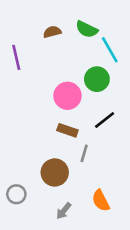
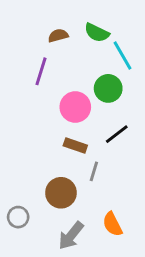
purple line: (16, 57) -> (41, 71), moved, turned 30
gray arrow: (64, 211) -> (71, 236), size x1.5

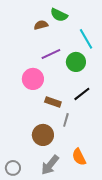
green semicircle: (97, 33) -> (59, 15), moved
purple line: (41, 71) -> (51, 54), moved, turned 48
pink circle: (75, 107) -> (33, 79), moved
gray circle: (18, 217) -> (13, 168), moved

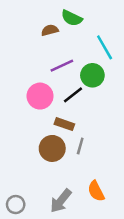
black line: (82, 94) -> (73, 95), moved
brown circle: (43, 135) -> (52, 148), moved

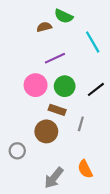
green circle: (92, 75) -> (65, 86), moved
black line: (73, 95) -> (96, 89), moved
gray line: (80, 146) -> (81, 124), moved
gray circle: (16, 205) -> (17, 151), moved

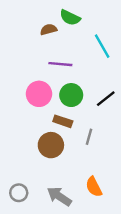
purple line: (55, 58) -> (60, 64), turned 30
gray circle: (17, 151) -> (19, 193), moved
gray arrow: (54, 178) -> (59, 196), turned 85

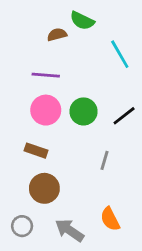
purple line: (60, 64) -> (46, 75), moved
brown rectangle: (63, 121) -> (36, 151), moved
brown circle: (51, 145) -> (44, 188), moved

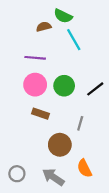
cyan line: (120, 54) -> (74, 40), moved
brown rectangle: (36, 151) -> (40, 114), moved
brown circle: (44, 188) -> (60, 145), moved

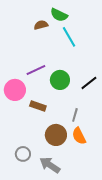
purple line: (35, 58) -> (36, 70), moved, turned -30
pink circle: (35, 85) -> (15, 90), moved
orange semicircle: (84, 168) -> (79, 136), moved
gray circle: (17, 174) -> (23, 154), moved

